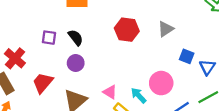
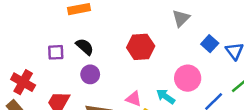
red hexagon: (127, 30) -> (141, 47), moved
blue square: (187, 56) -> (210, 44), turned 32

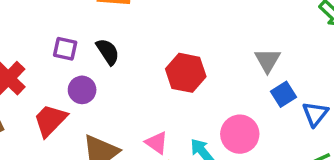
gray triangle: (181, 18) -> (268, 60), moved, turned -30
purple circle: (90, 74) -> (82, 90), moved

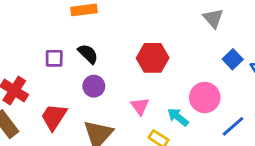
gray triangle: (268, 60) -> (213, 18), moved
purple circle: (82, 90) -> (94, 86), moved
pink triangle: (157, 143) -> (140, 106), moved, turned 30

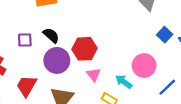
red hexagon: (153, 58) -> (84, 49), moved
purple circle: (94, 86) -> (57, 60), size x1.5

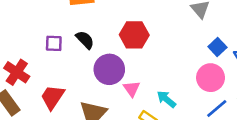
red hexagon: (84, 49) -> (134, 35), moved
purple circle: (57, 60) -> (109, 69), moved
pink circle: (144, 66) -> (211, 78), moved

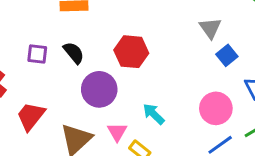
blue square: (217, 47) -> (227, 55), moved
pink triangle: (132, 89) -> (117, 132), moved
cyan arrow: (166, 99) -> (154, 114), moved

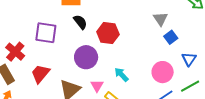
black semicircle: (74, 53) -> (80, 22), moved
purple square: (37, 54) -> (46, 33), size x1.6

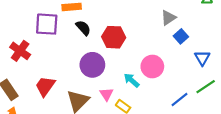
gray triangle: (160, 19) -> (168, 18), turned 35
purple square: (46, 33) -> (47, 24), moved
red cross: (15, 52) -> (20, 51), moved
pink circle: (163, 72) -> (152, 67), moved

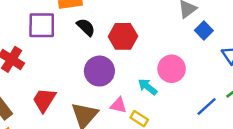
pink triangle: (106, 94) -> (118, 105), turned -40

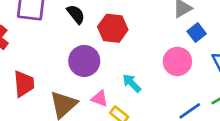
pink circle: (172, 69) -> (177, 61), moved
red trapezoid: (44, 100) -> (24, 84), turned 136

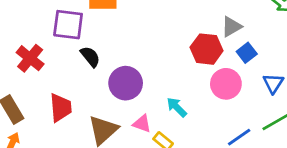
black semicircle: (76, 14) -> (90, 57), moved
red hexagon: (113, 28) -> (207, 49), moved

